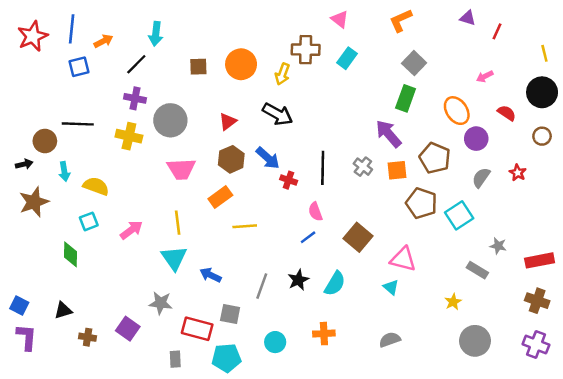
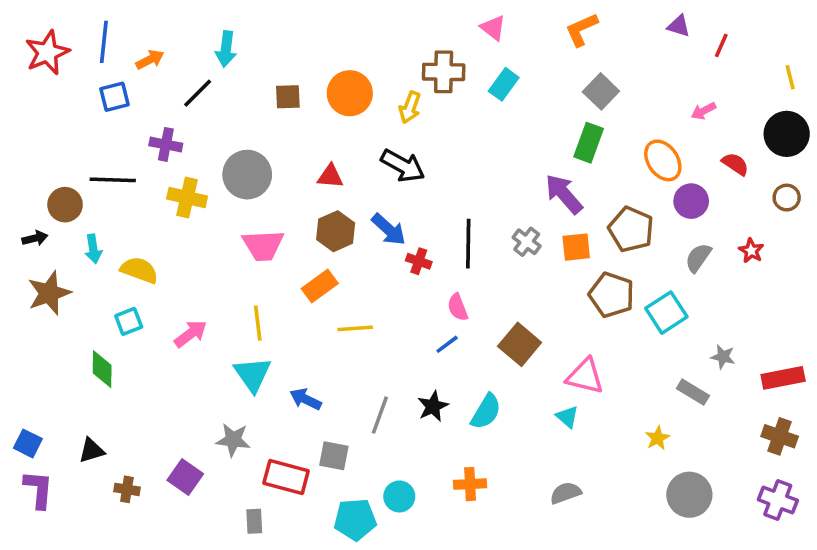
purple cross: (135, 98) -> (166, 144), moved
red triangle: (228, 122) -> (330, 176), turned 42
cyan pentagon: (226, 358) -> (355, 519), moved

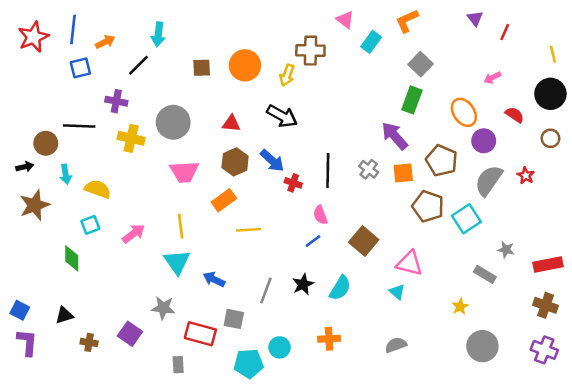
purple triangle: (679, 26) -> (475, 18), turned 35
cyan rectangle: (504, 84) -> (371, 42), moved
gray semicircle: (698, 258) -> (489, 180), size x1.5

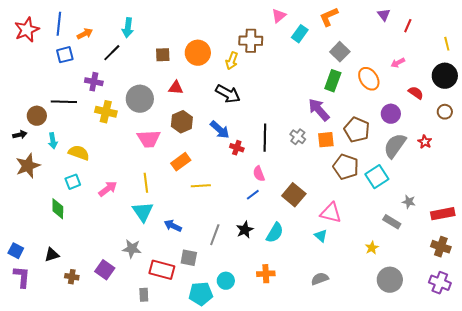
pink triangle: (345, 20) -> (279, 16), turned 42
orange ellipse: (464, 112) -> (369, 79), moved
red triangle: (231, 123) -> (176, 88), moved
brown hexagon: (235, 162) -> (182, 122), moved

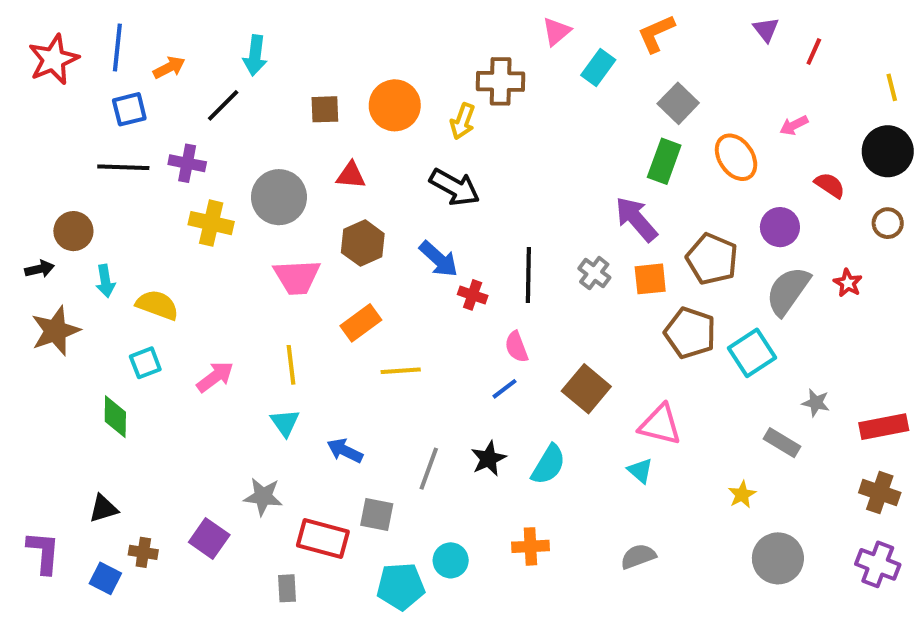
black line: (64, 102) -> (123, 167), moved
cyan triangle: (143, 212) -> (285, 423), size x0.7
blue square: (16, 251) -> (105, 578), moved

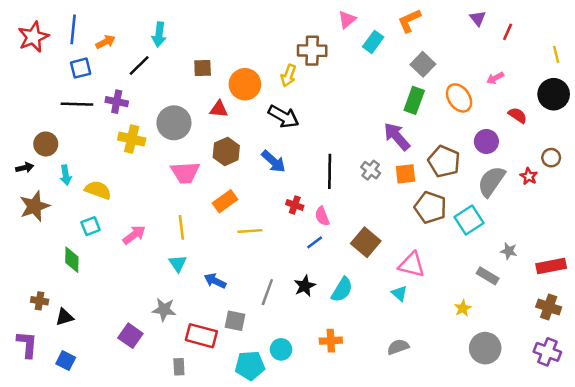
orange circle: (395, 105) -> (245, 84), moved
brown circle: (888, 223) -> (551, 158), moved
red cross: (473, 295) -> (295, 205), moved
brown cross: (143, 552) -> (40, 301), moved

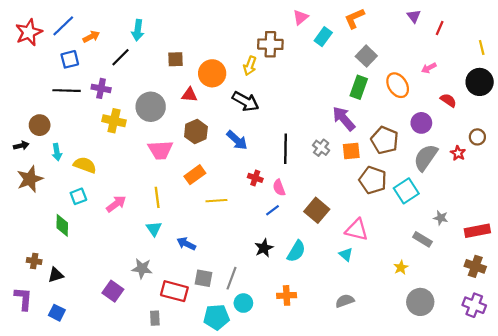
blue line: (73, 29) -> (63, 26), turned 40
gray line: (267, 292) -> (232, 278), moved

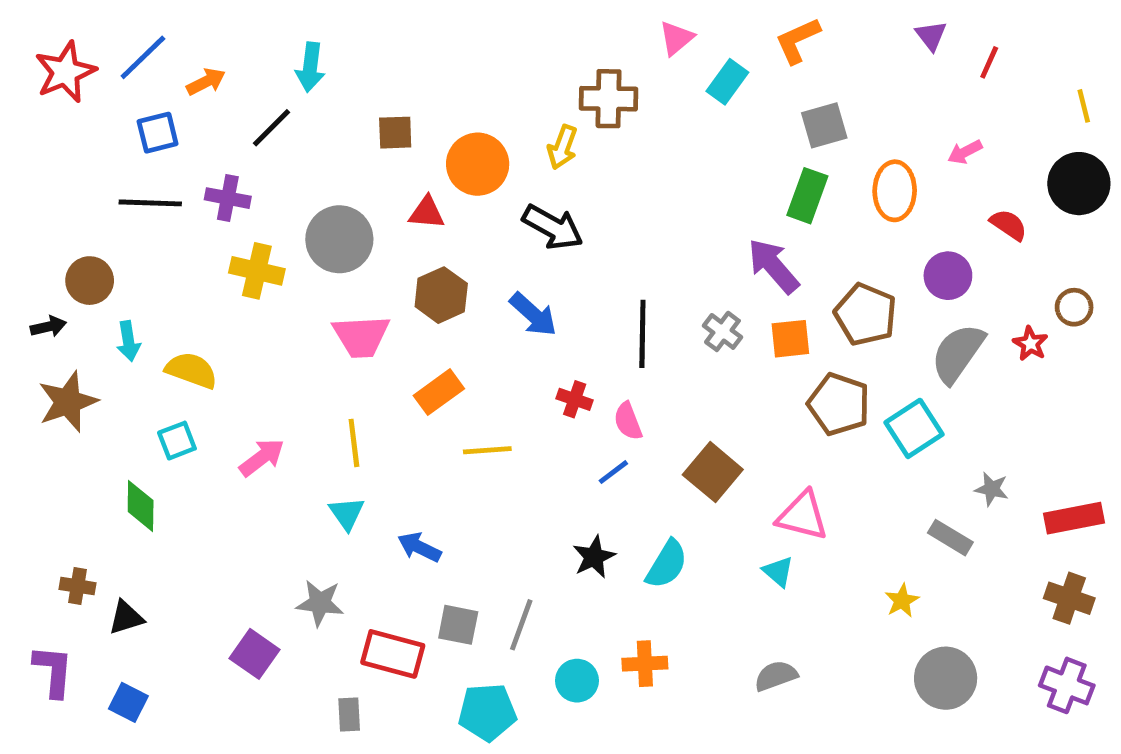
gray square: (366, 56) -> (824, 125), turned 30
orange ellipse: (398, 85) -> (895, 191), turned 35
cyan circle: (243, 303) -> (577, 681), moved

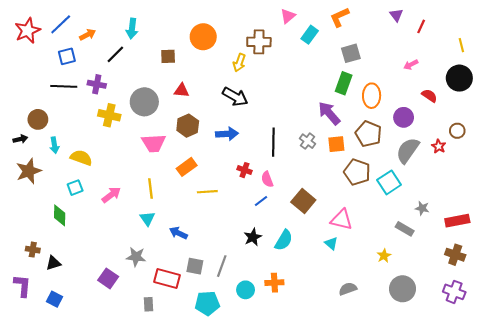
orange circle: (478, 164) -> (203, 37), moved
orange ellipse: (895, 191) -> (372, 96), moved
blue arrow: (533, 314) -> (227, 134), turned -45
gray semicircle: (776, 676) -> (348, 289), moved

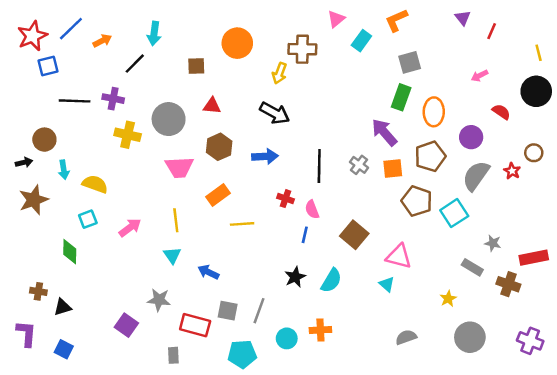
blue square: (67, 56) -> (48, 66), moved
brown pentagon: (368, 134) -> (430, 156), turned 30
blue line: (261, 201) -> (305, 235), turned -40
brown cross: (455, 255) -> (508, 284), moved

